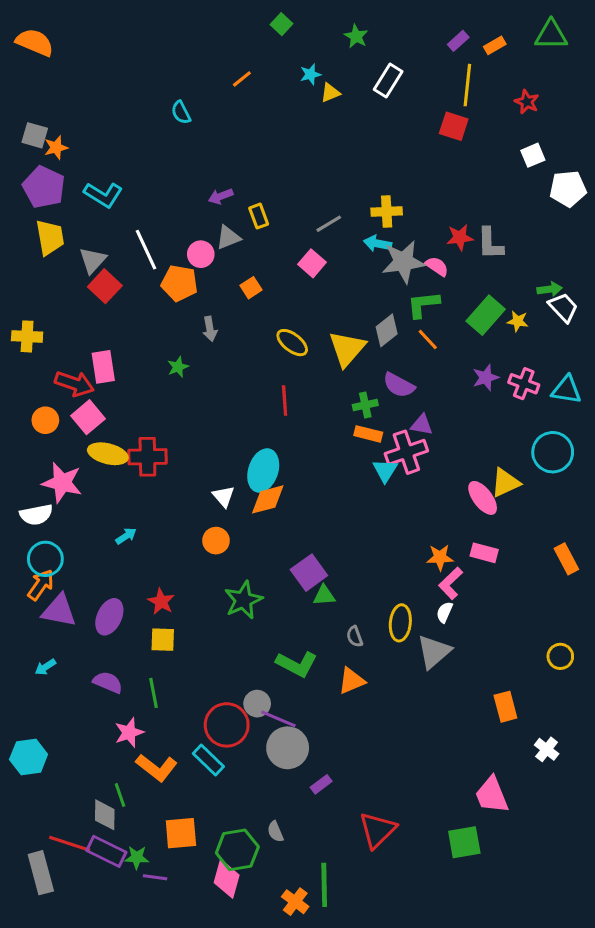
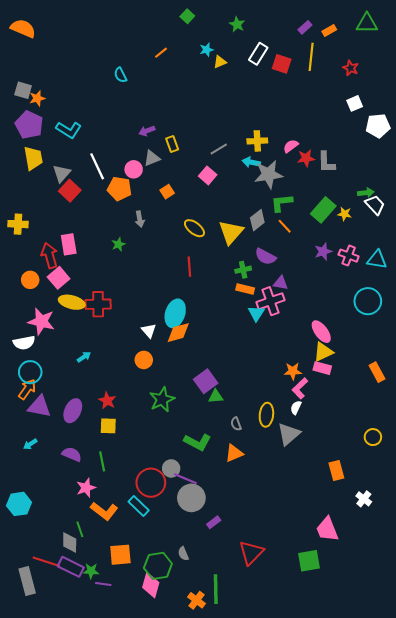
red square: (454, 126) -> (282, 64), moved
pink semicircle: (437, 266) -> (291, 146), moved, turned -70
red arrow: (74, 384) -> (49, 256), turned -125
yellow triangle: (505, 483) -> (323, 352), moved

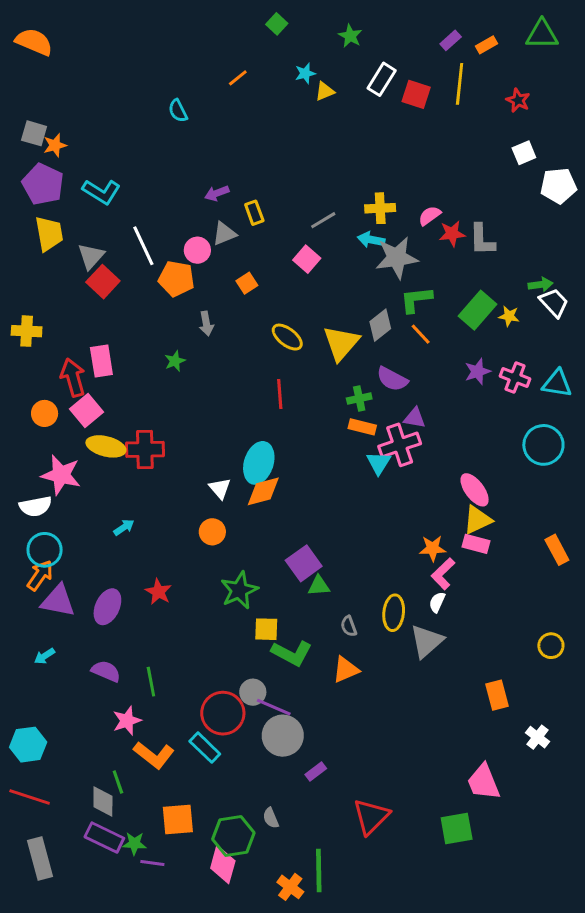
yellow square: (108, 426) -> (266, 629), moved
red line: (46, 562) -> (30, 797), moved

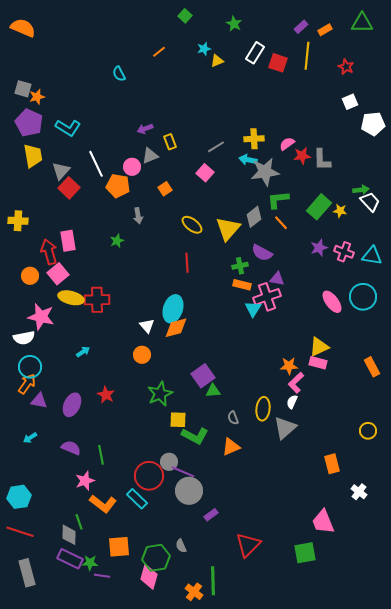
pink ellipse: (475, 490) -> (332, 302), moved
purple triangle: (58, 601) -> (39, 401), size x0.7

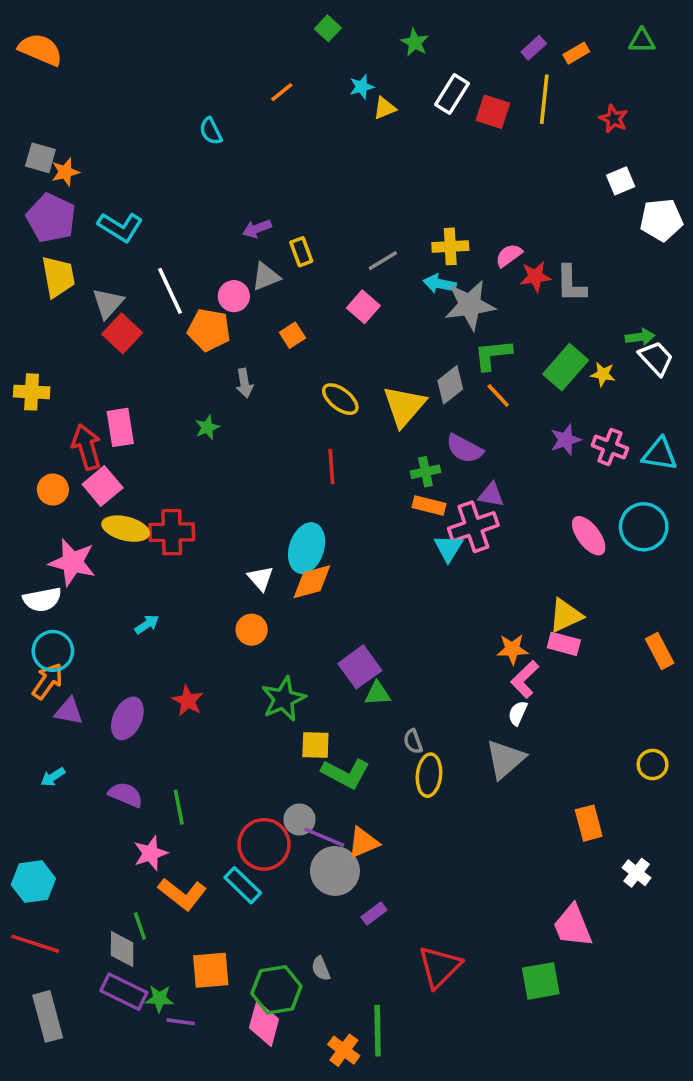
green triangle: (362, 23) -> (642, 41), size x0.7
yellow ellipse: (263, 409) -> (429, 775), moved
orange triangle: (231, 447) -> (363, 843), moved

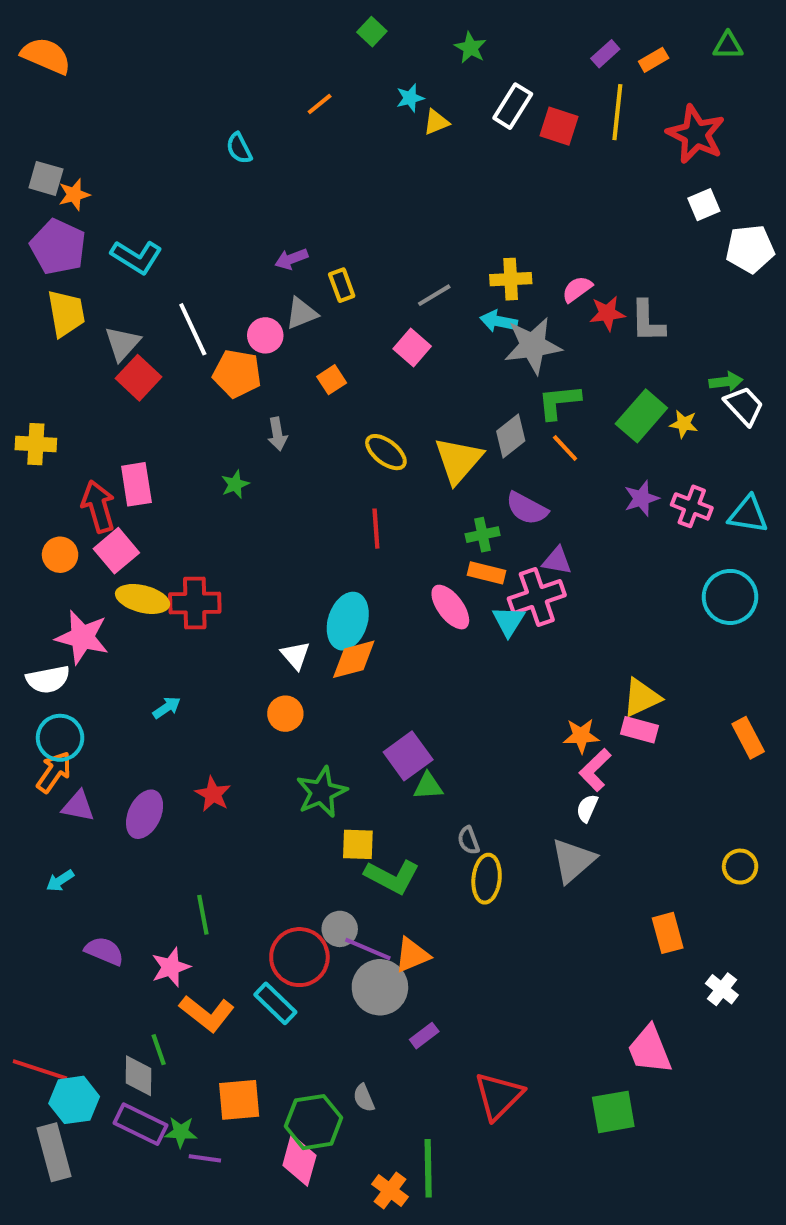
red star: (614, 119) -> (696, 134), size x1.8
pink ellipse: (589, 536) -> (450, 607), moved
purple semicircle: (126, 795) -> (104, 951), moved
cyan hexagon: (33, 882) -> (74, 1100), moved

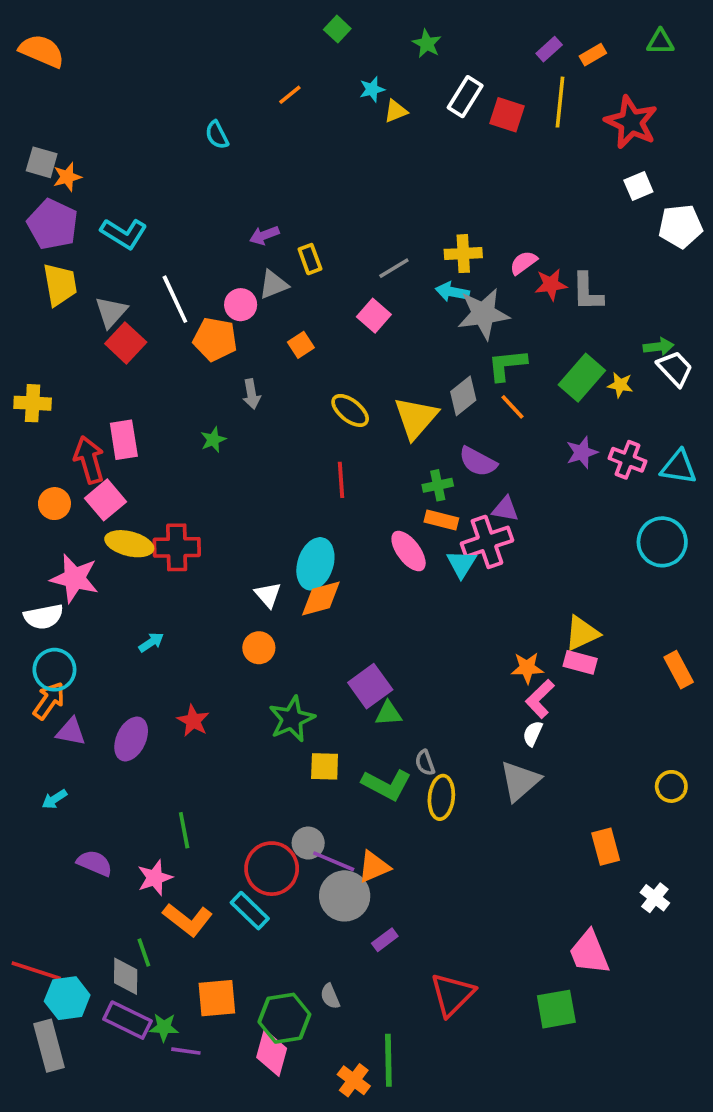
green L-shape: (392, 877) -> (387, 785), moved

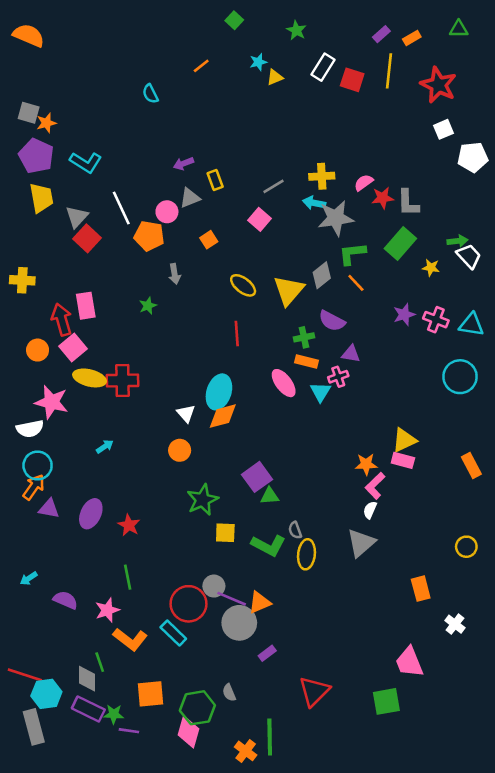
green rectangle: (582, 378) -> (400, 243), moved
pink cross: (487, 542) -> (338, 377), size x0.6
red star: (193, 721) -> (129, 525), moved
cyan arrow: (54, 799) -> (29, 578), moved

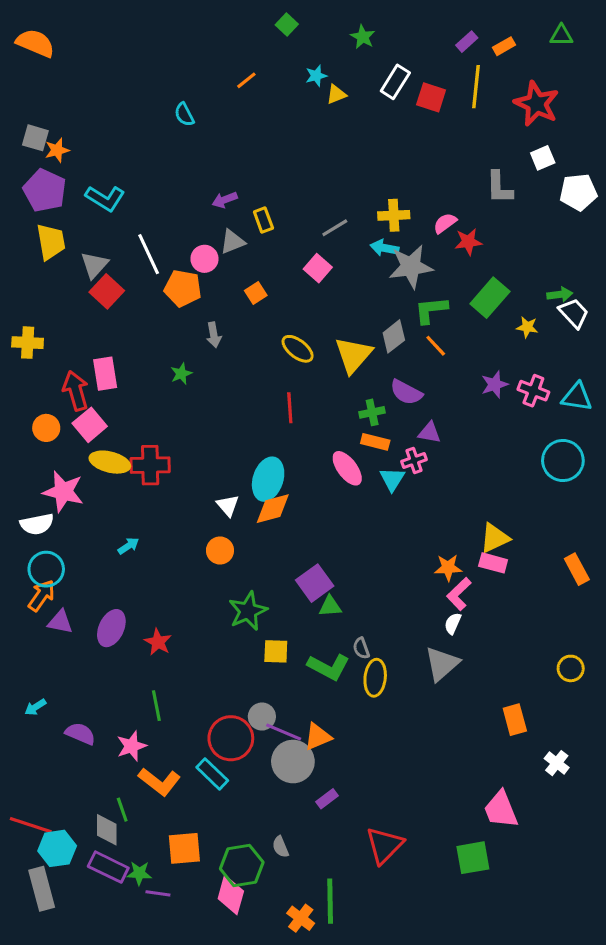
gray L-shape: (408, 203) -> (499, 187), moved

